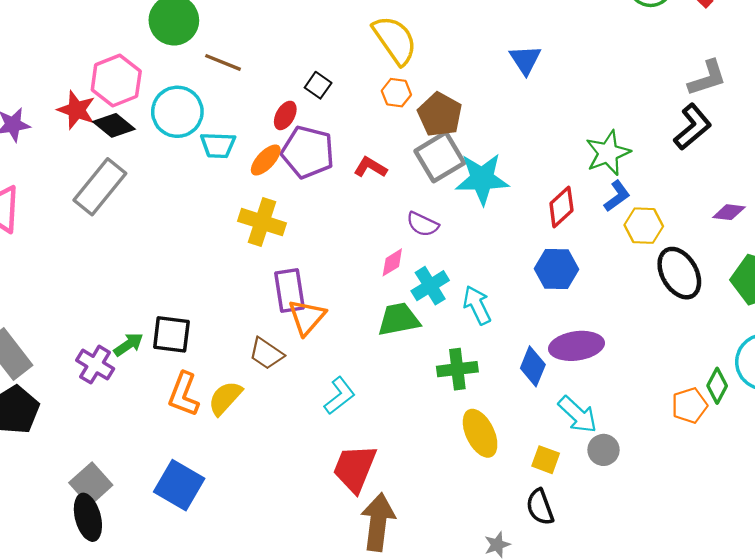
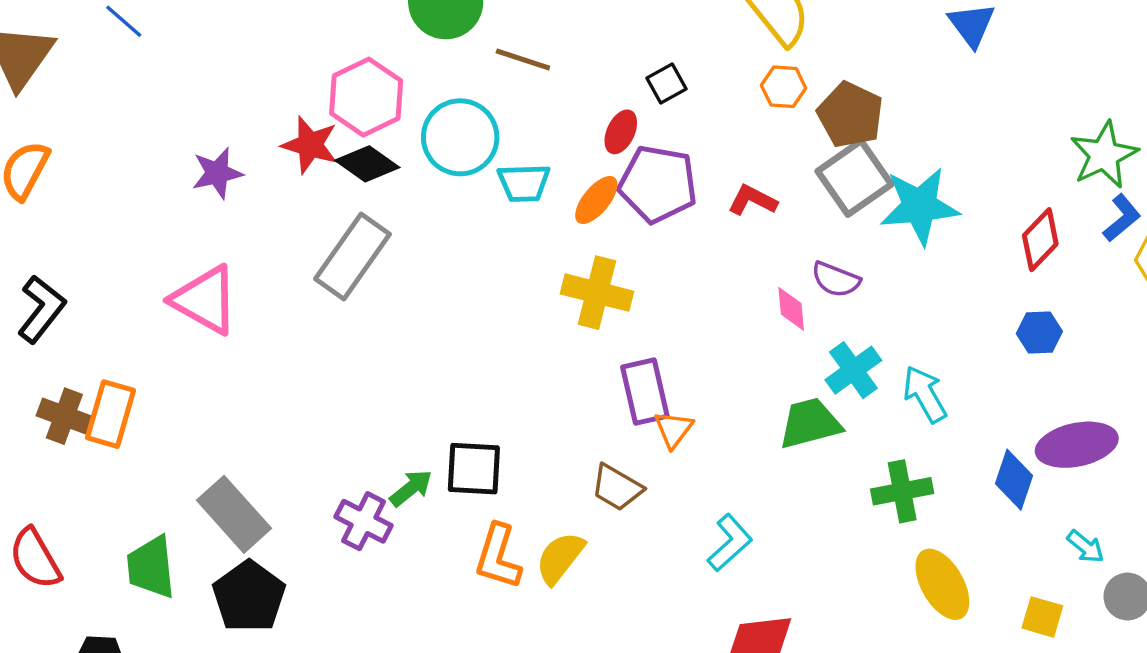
black square: (318, 85) -> (666, 84), turned 30
pink diamond: (392, 262) -> (791, 309), moved, turned -60
blue hexagon: (557, 269) -> (1039, 332), size x0.7
orange triangle: (307, 317) -> (673, 429), size x0.7
cyan arrow: (578, 415) -> (1085, 547), size x0.6

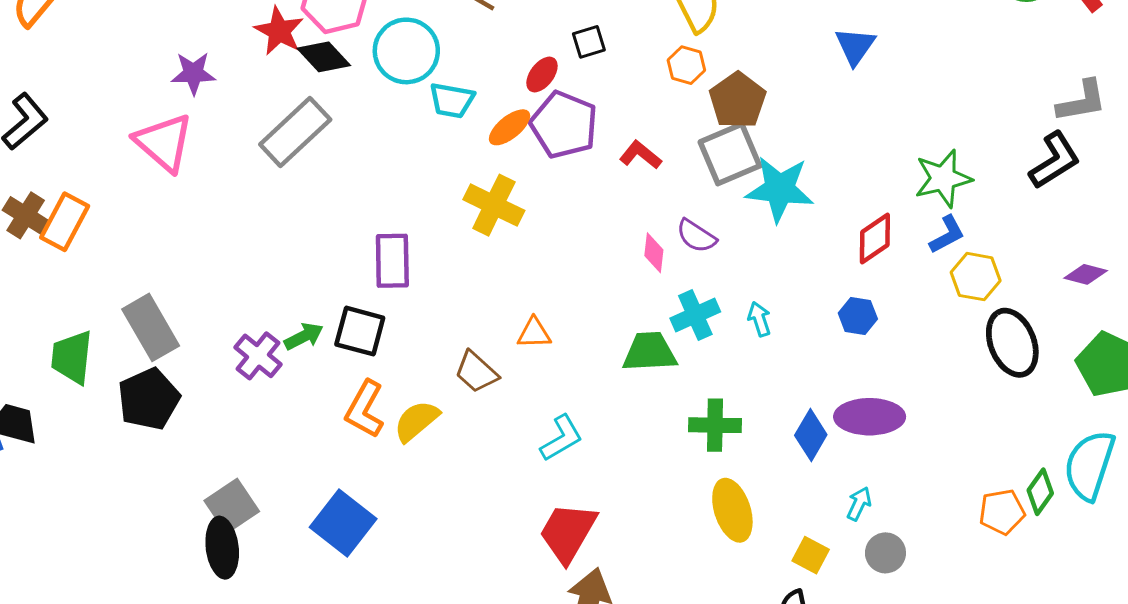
purple star: (217, 173) -> (193, 73), moved
purple rectangle: (645, 392) -> (392, 261), moved
cyan arrow: (925, 394) -> (759, 319), moved, size x0.7
orange triangle: (673, 429) -> (534, 333), turned 39
cyan arrow: (1085, 547) -> (859, 504), turned -116

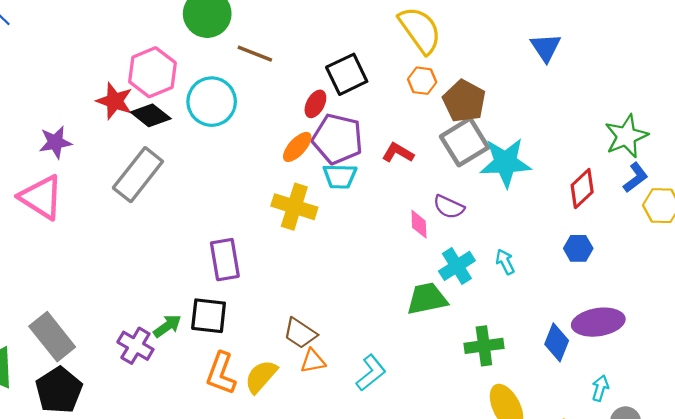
black square: (589, 42) -> (347, 74), size x1.6
cyan trapezoid: (452, 100) -> (340, 176), moved
orange triangle: (534, 333) -> (313, 361), moved

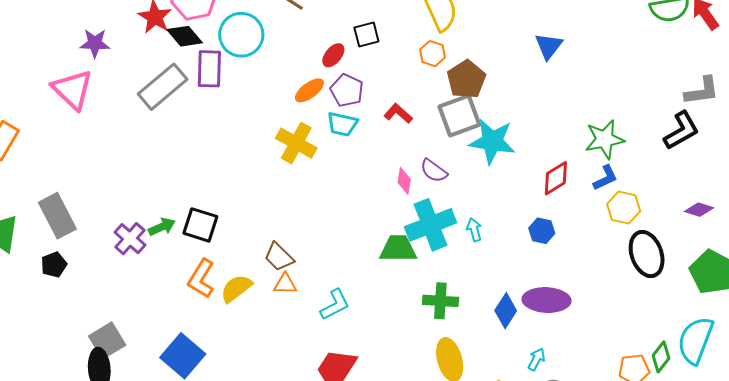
black square: (347, 74) -> (366, 35), size x0.7
purple pentagon: (338, 139) -> (347, 90), size x0.7
purple rectangle: (225, 260) -> (209, 69), moved
cyan cross: (457, 266) -> (431, 225), size x1.5
black pentagon: (59, 390) -> (54, 265), size x0.6

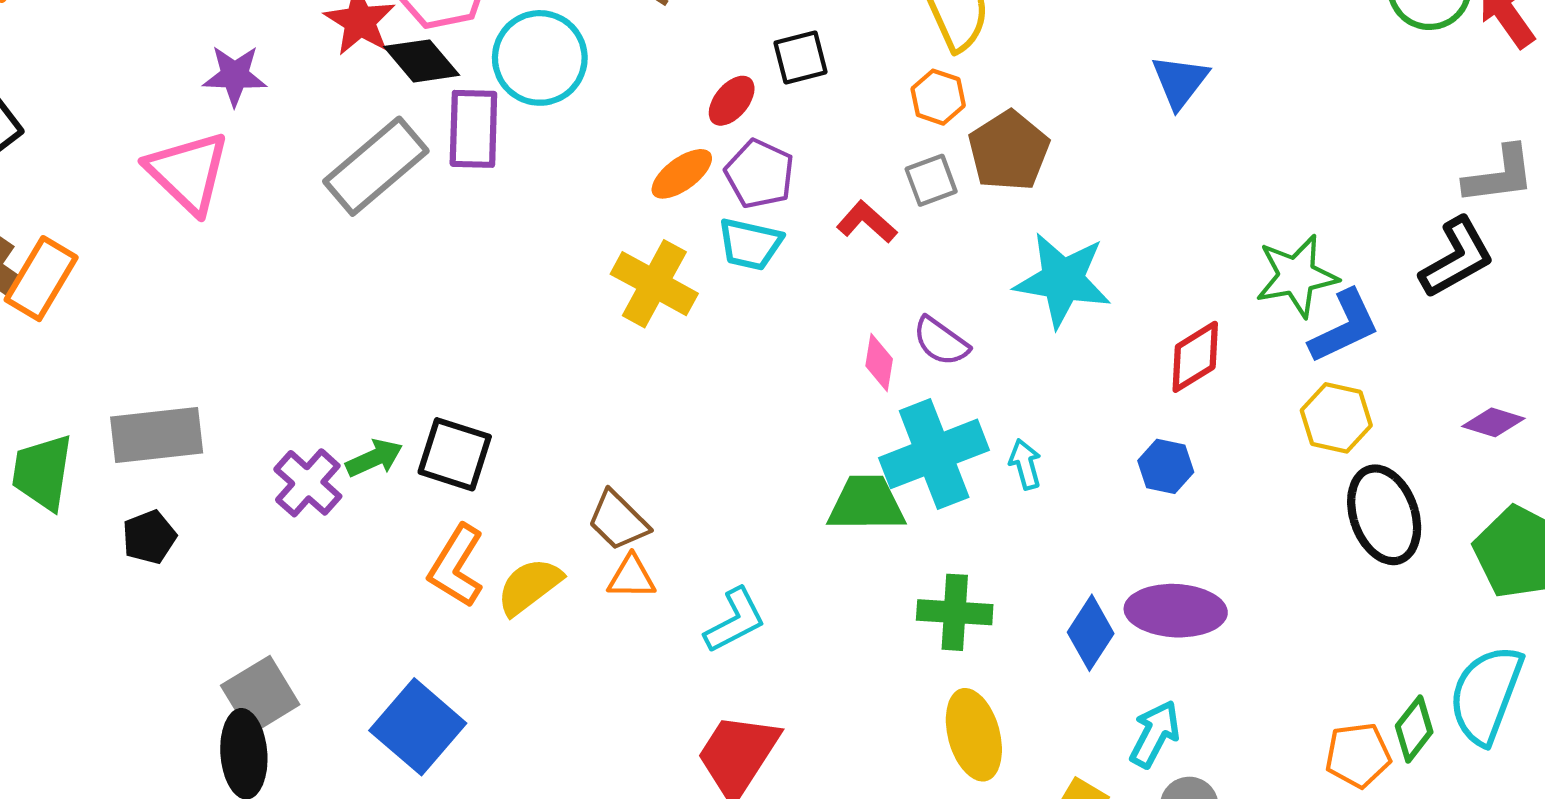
gray square: (459, 116) -> (931, 180), moved, size x0.6
blue L-shape: (605, 178) -> (1344, 327), moved, size x1.4
gray rectangle: (57, 216) -> (157, 435), turned -69
cyan arrow: (536, 359) -> (1155, 734), size x1.4

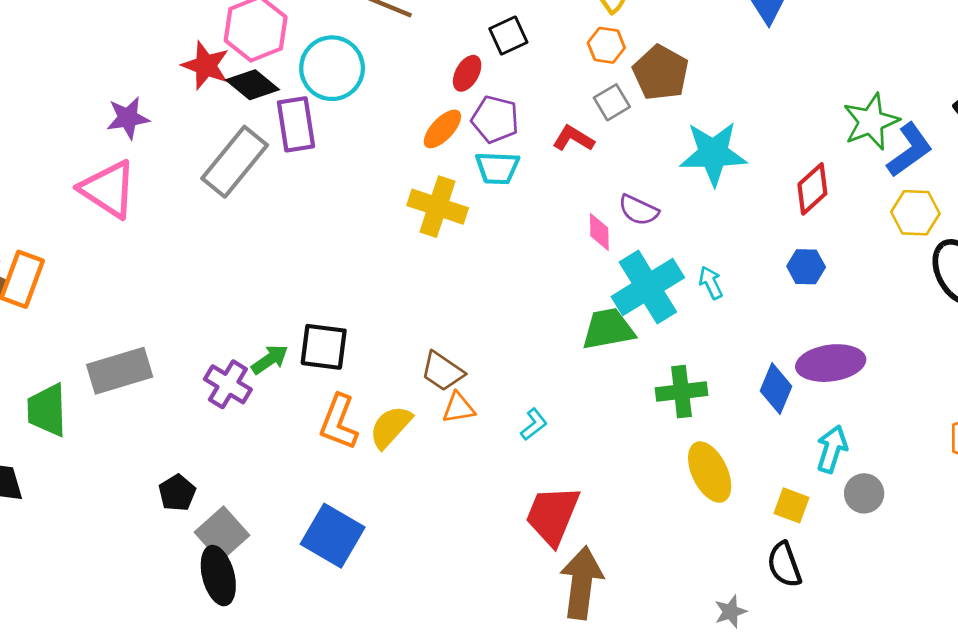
black pentagon: (149, 537) -> (177, 493), moved
cyan L-shape: (735, 620) -> (534, 424), size x0.7

